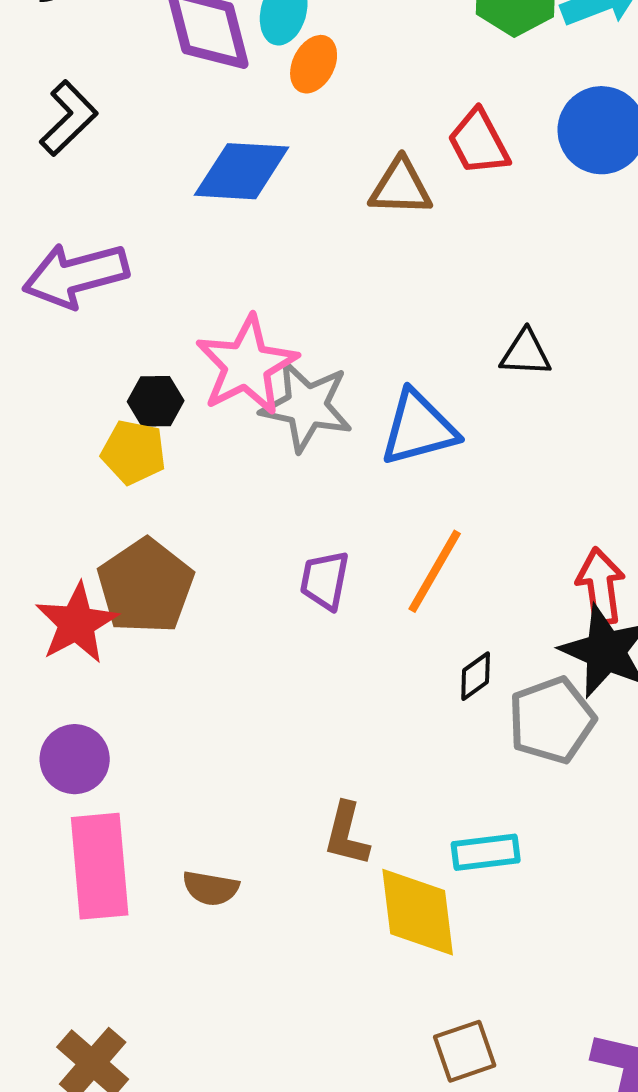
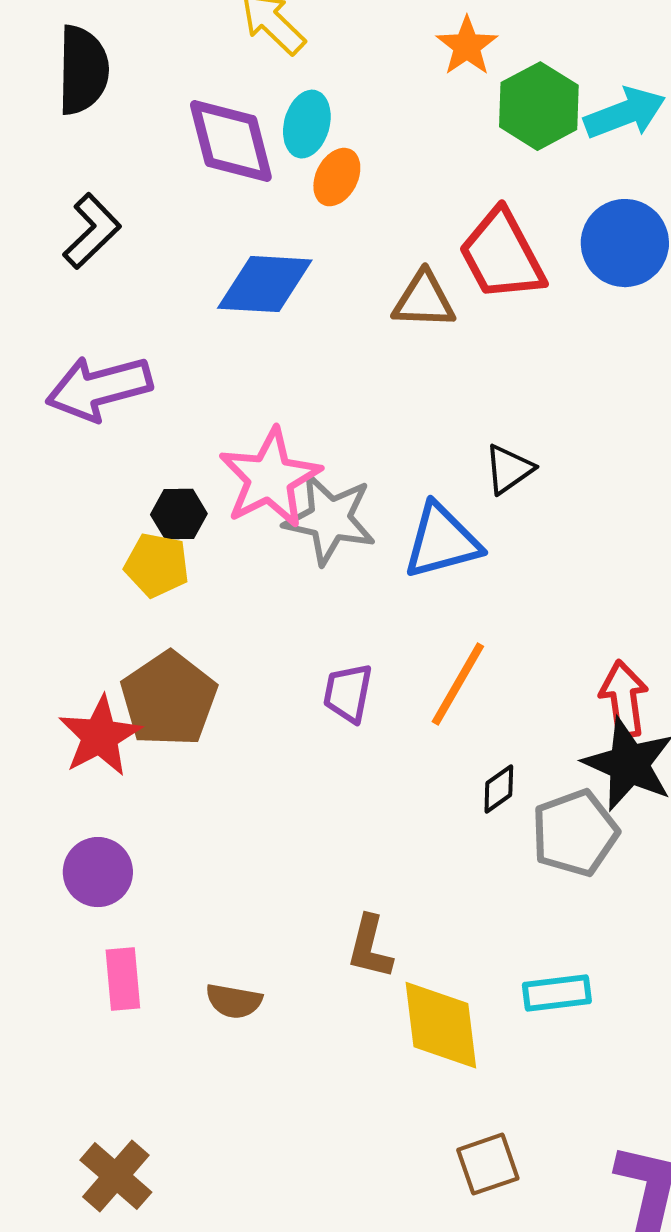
red trapezoid: (479, 142) -> (502, 255), size x1.4
black triangle: (526, 353) -> (509, 469), moved, turned -38
cyan rectangle: (486, 852) -> (557, 993), moved
pink rectangle: (100, 866) -> (123, 979), size x0.6

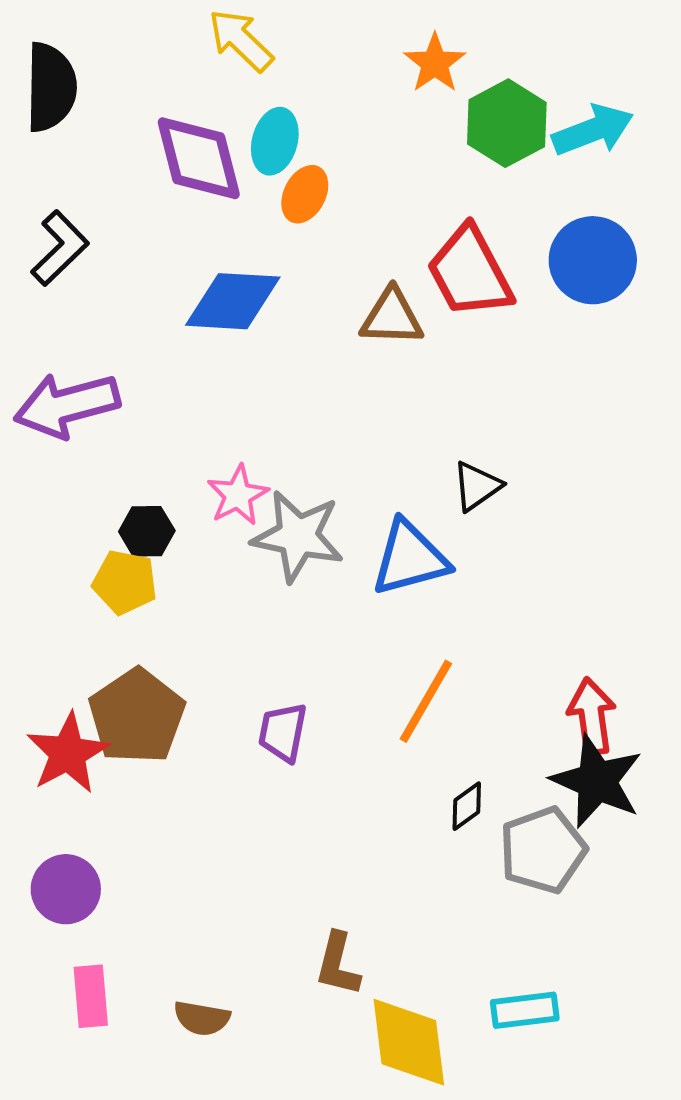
pink star: (270, 478) -> (238, 495), size x0.6
purple trapezoid: (348, 693) -> (283, 732), moved

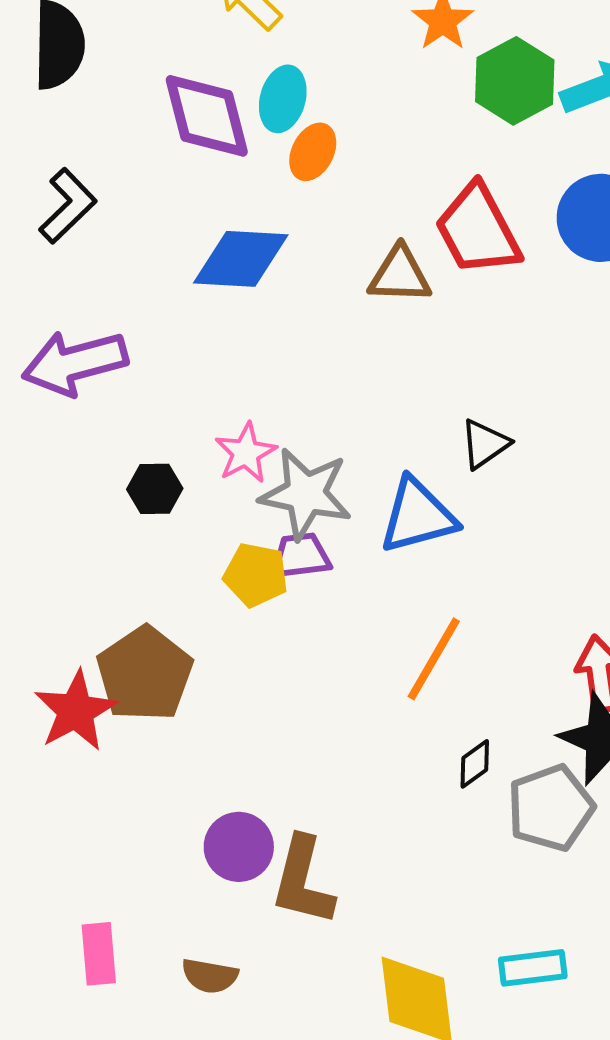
yellow pentagon: (125, 582) -> (256, 575), moved
purple trapezoid: (283, 732) -> (301, 556), moved, turned 72
purple circle: (66, 889) -> (239, 847), moved
brown L-shape: (338, 964) -> (303, 881), moved, size x1.4

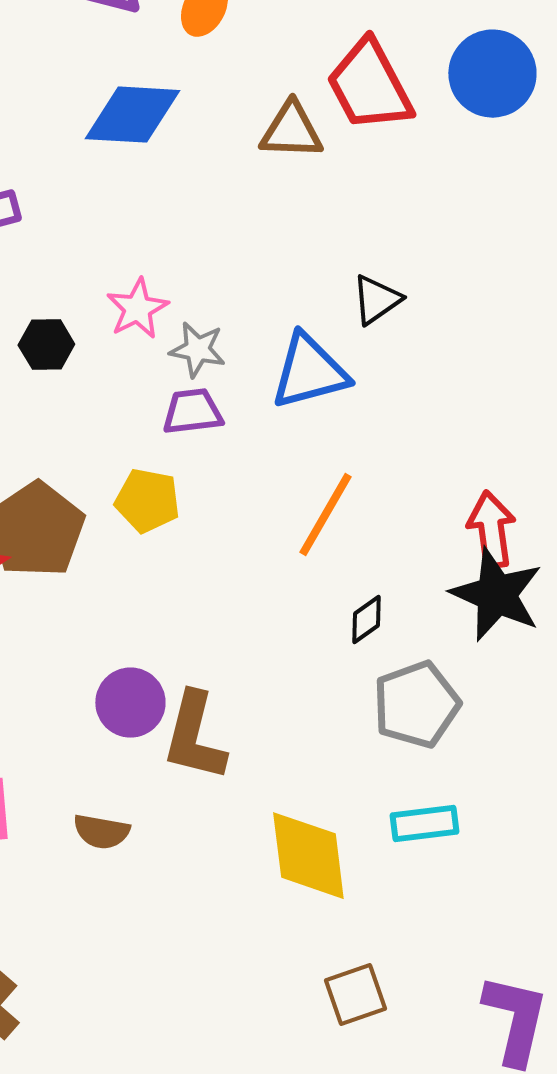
gray star: (306, 494) -> (197, 350), size x0.6
yellow pentagon: (256, 575) -> (147, 501), moved
gray pentagon: (551, 808) -> (416, 705), moved

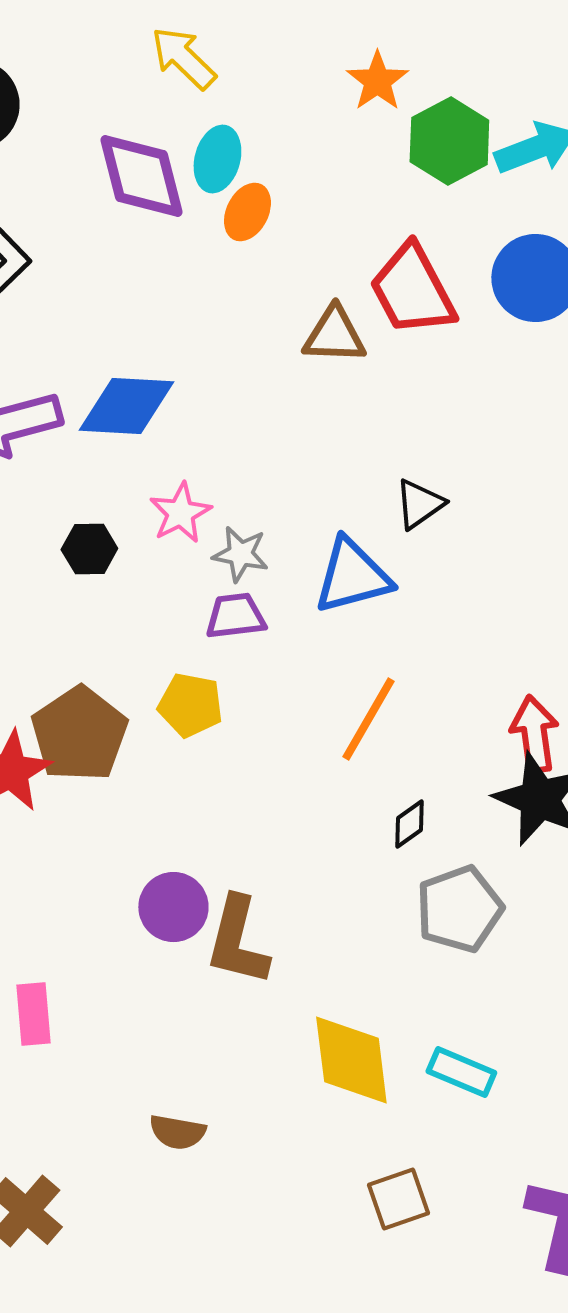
blue diamond: (132, 115) -> (126, 406), moved
cyan rectangle: (424, 824) -> (461, 1072), moved, turned 30
brown semicircle: (101, 832) -> (177, 1132), moved

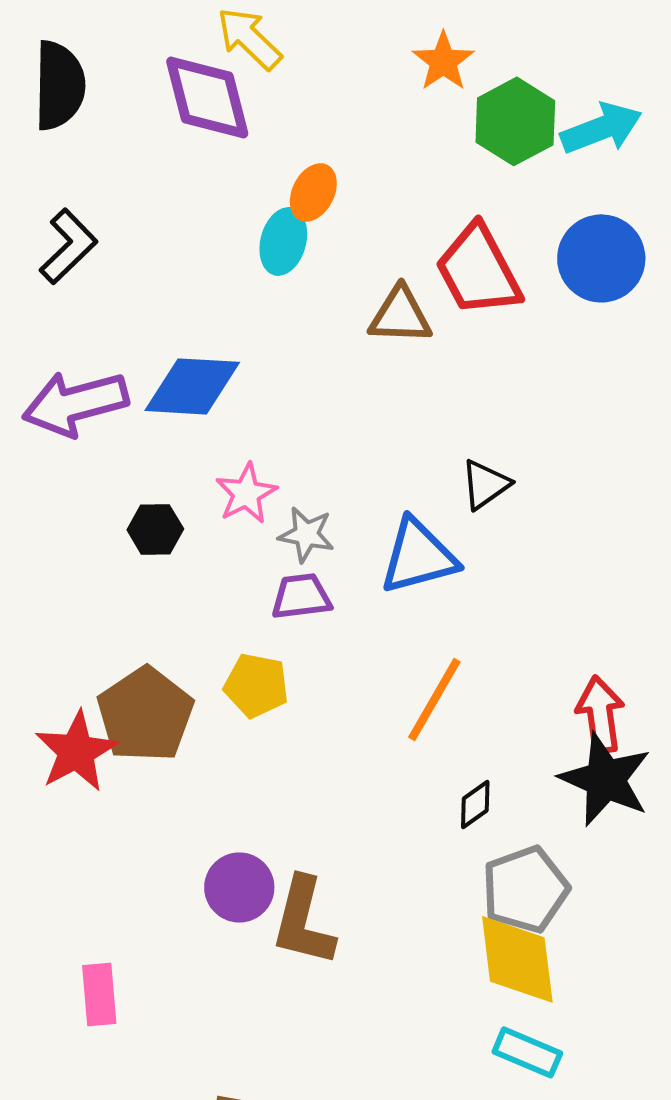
cyan ellipse: (217, 159) -> (283, 241), moved
purple diamond: (141, 176) -> (207, 97), moved
yellow diamond: (351, 1060) -> (517, 959), moved

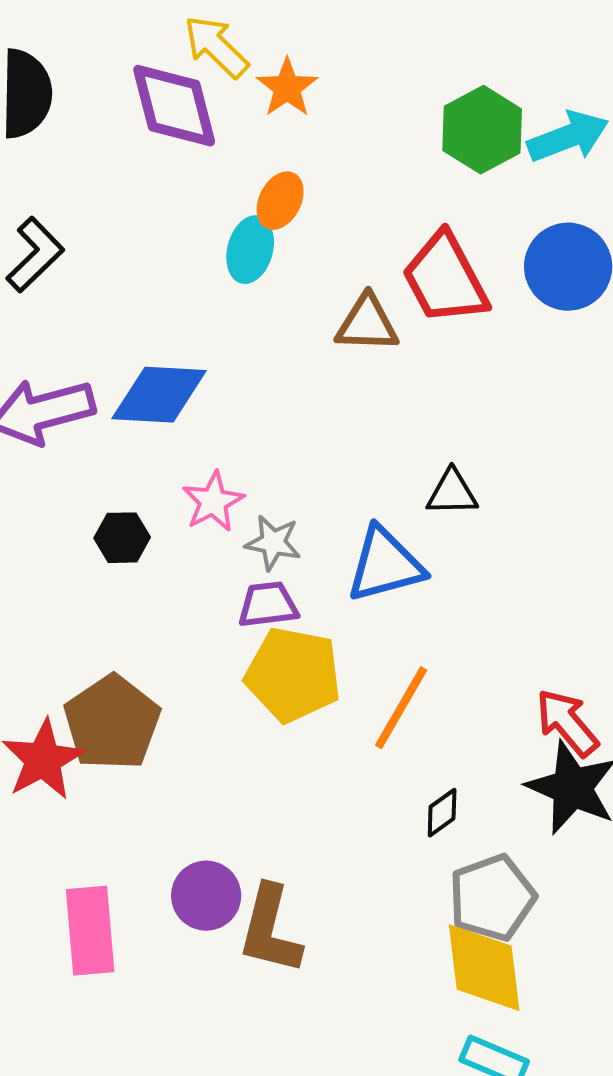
orange star: (443, 61) -> (287, 88), moved
black triangle: (485, 484) -> (452, 493), turned 34
yellow pentagon: (256, 685) -> (293, 675), moved, size x1.5
red arrow: (600, 714) -> (567, 723), turned -32
pink rectangle: (99, 994) -> (90, 931), moved, size x1.4

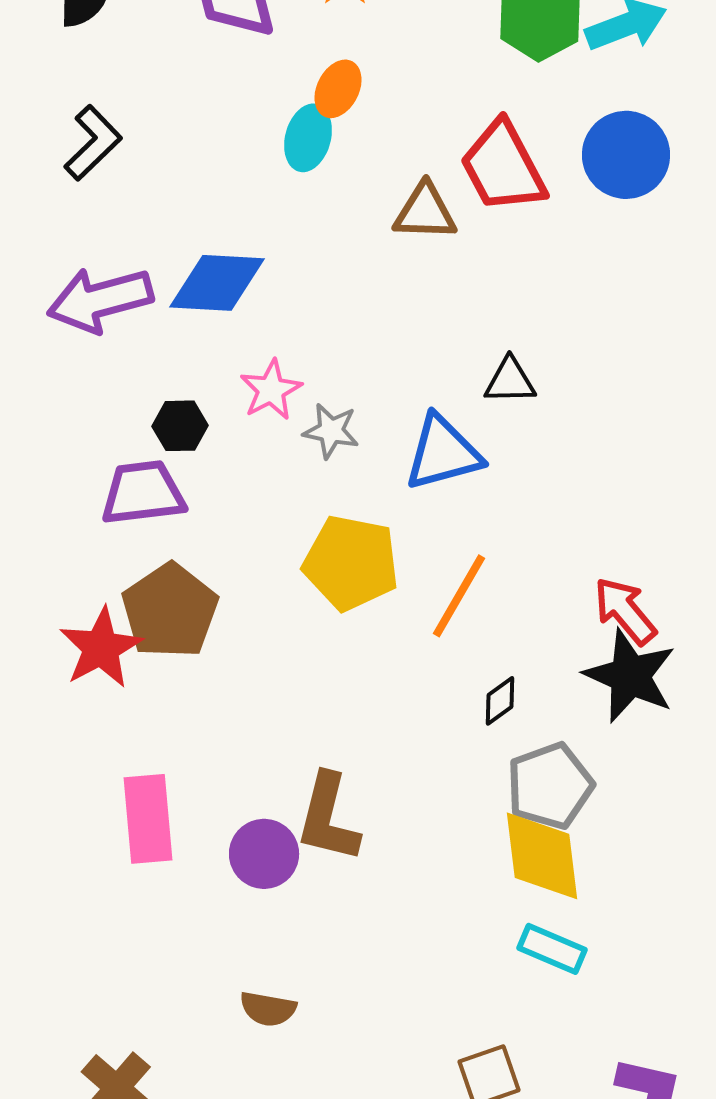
purple trapezoid: (268, 605) -> (143, 493), moved, size x1.4
purple circle: (206, 896) -> (264, 854), moved

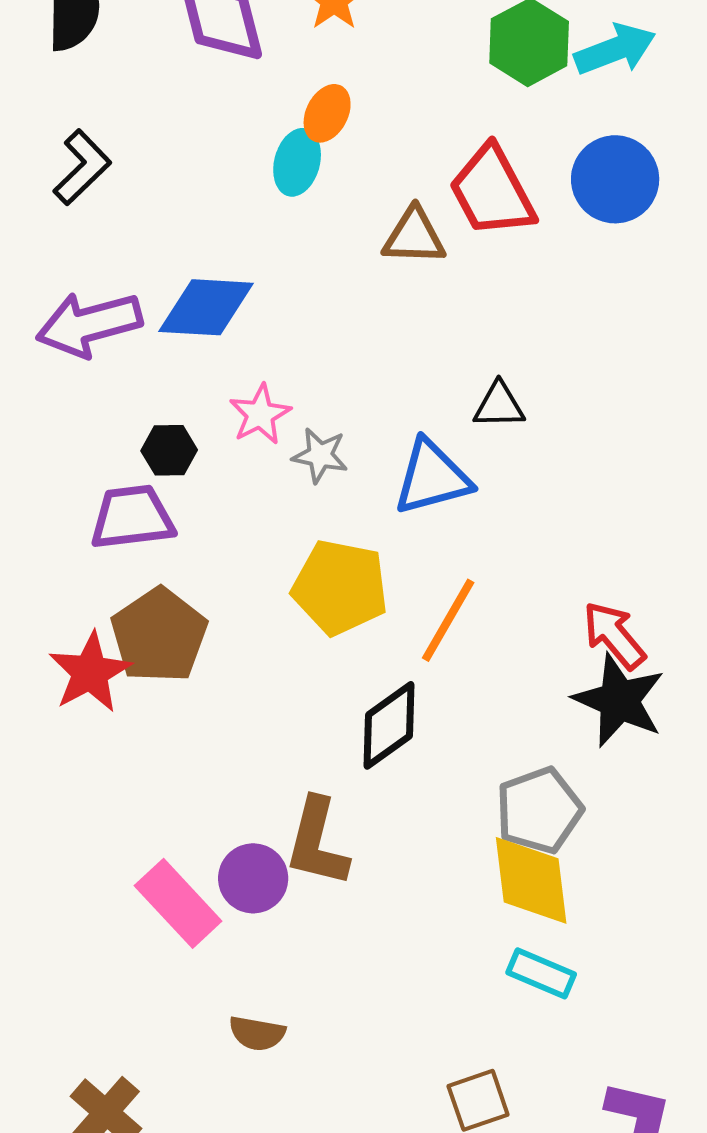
black diamond: (500, 701) -> (389, 725), moved, size x1.8
pink rectangle: (148, 819) -> (178, 903), moved, turned -38

